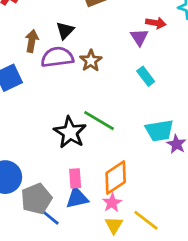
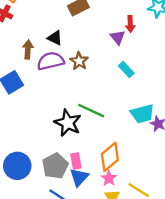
red arrow: (156, 23) -> (130, 24), turned 84
black triangle: (65, 30) -> (55, 38), turned -42
blue triangle: (77, 198) -> (79, 177), turned -30
gray pentagon: (36, 199) -> (55, 166), moved

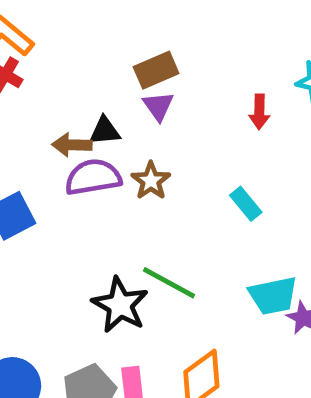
purple triangle: (118, 37) -> (158, 106), moved
black triangle: (55, 38) -> (105, 131), turned -35
brown arrow: (28, 50) -> (72, 145), moved, turned -96

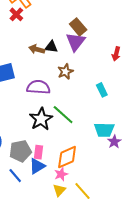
brown rectangle: (156, 70) -> (78, 27), turned 60
purple triangle: (158, 106) -> (76, 42), size x1.5
purple semicircle: (93, 177) -> (38, 87), moved

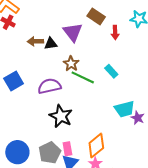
brown rectangle: (78, 27) -> (96, 16), moved
brown arrow: (37, 49) -> (35, 41), moved
green line: (63, 115) -> (83, 77), moved

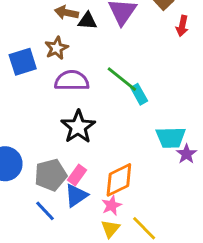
brown star: (71, 64) -> (57, 48), moved
cyan rectangle: (111, 71) -> (139, 94), moved
pink rectangle: (67, 149) -> (77, 175), turned 32

